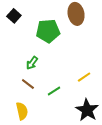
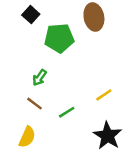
black square: (14, 16) -> (31, 15), moved
yellow semicircle: (22, 111) -> (27, 137), turned 36

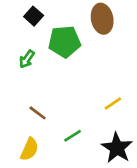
green arrow: (40, 78) -> (27, 59), moved
green line: (67, 112) -> (73, 136), moved

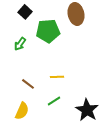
yellow line: (113, 103) -> (57, 77), moved, turned 32

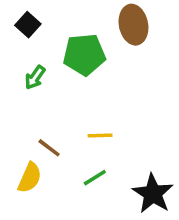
black square: (25, 12) -> (28, 25), moved
yellow semicircle: (22, 111) -> (30, 178), moved

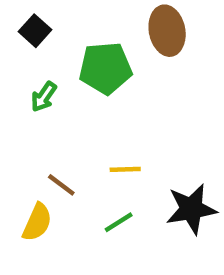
black star: (153, 194) -> (191, 209), moved, turned 30

